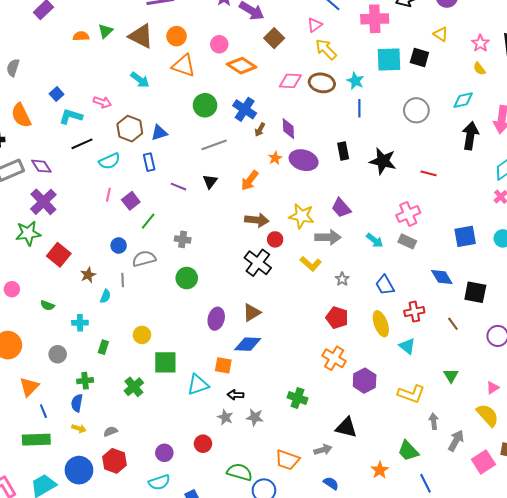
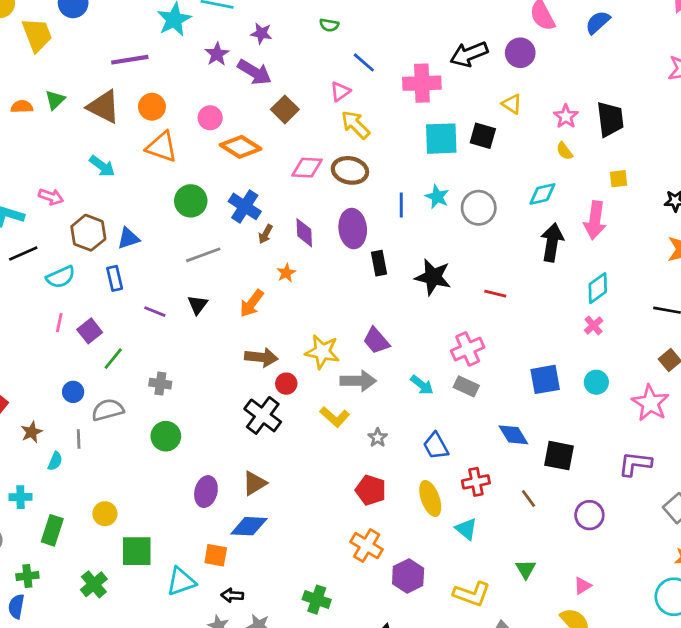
cyan star: (355, 81) -> (437, 197), moved
purple ellipse: (304, 160) -> (353, 229), moved, turned 68
green rectangle: (103, 347) -> (52, 530), size x1.5

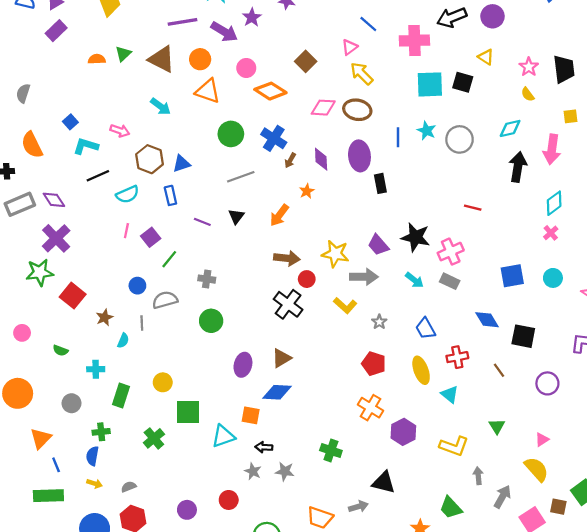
purple arrow: (254, 72) -> (224, 32), moved
black star: (433, 277) -> (416, 237), moved

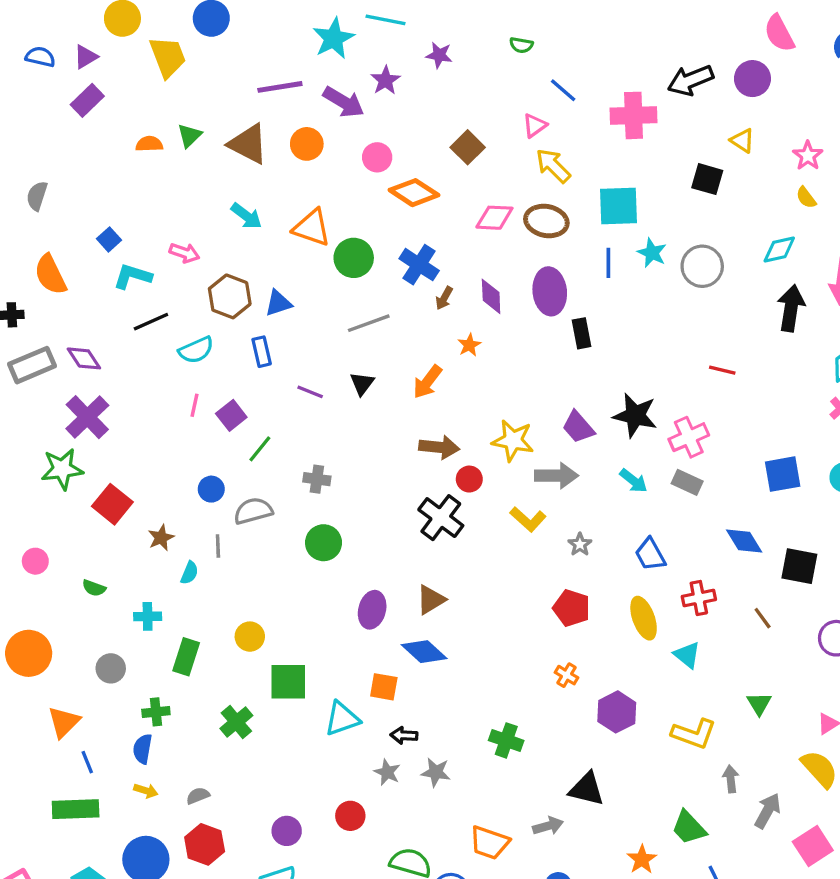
cyan square: (430, 84) -> (618, 206), moved
orange triangle: (208, 91) -> (312, 228), moved
blue diamond: (277, 392) -> (424, 652), turned 40
orange cross: (370, 408) -> (566, 675), size x0.6

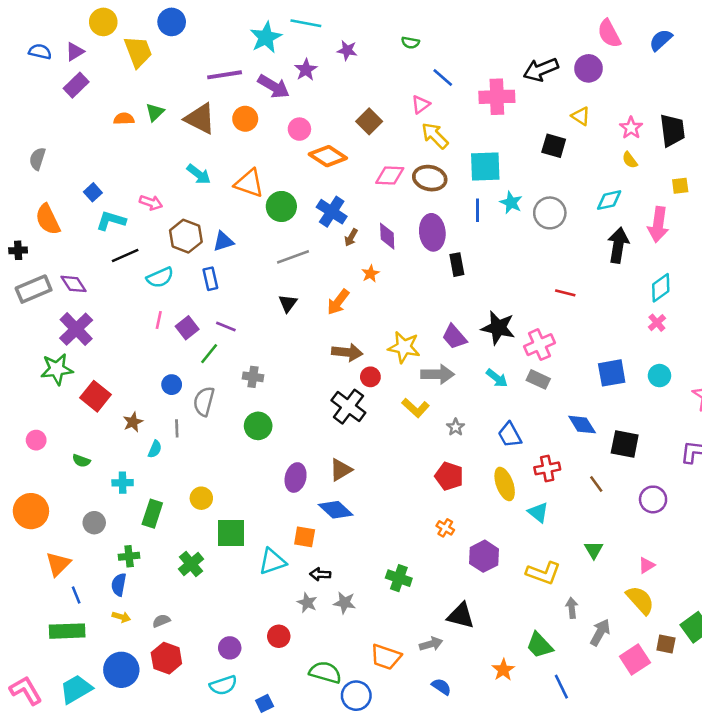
purple line: (310, 392) -> (226, 327), moved
gray semicircle: (253, 511) -> (204, 401), turned -60

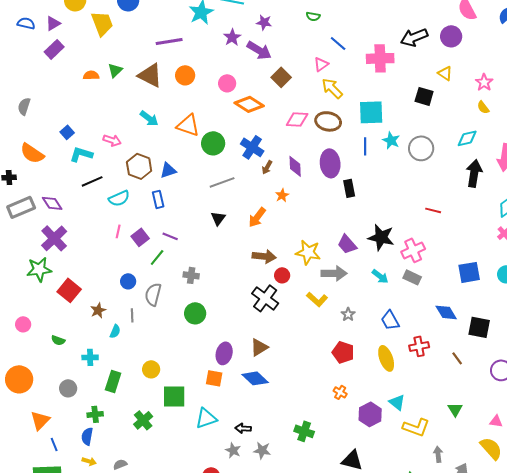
purple arrow: (274, 86) -> (259, 50), moved
orange semicircle: (48, 219) -> (32, 153), turned -30
cyan triangle: (538, 512) -> (397, 402), moved
orange square: (305, 537) -> (214, 378), moved
pink triangle: (647, 565) -> (496, 421), turned 40

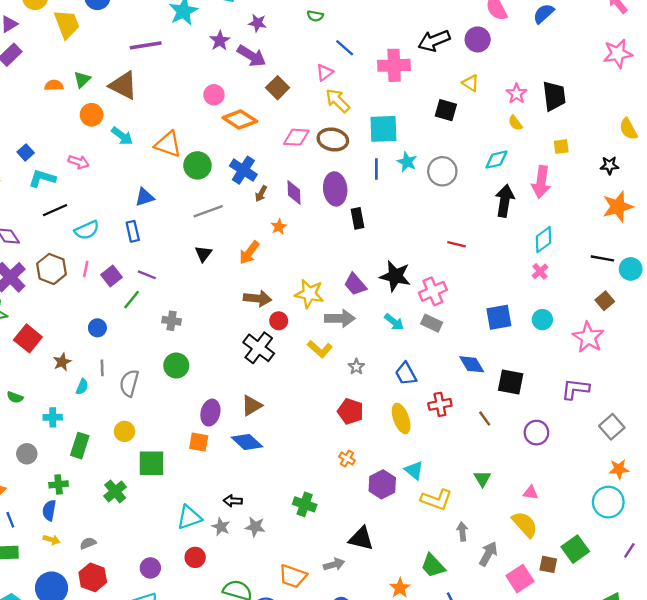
orange circle: (185, 75) -> (92, 115), moved
brown hexagon: (139, 166) -> (52, 269), moved
gray semicircle: (153, 294) -> (129, 383), moved
cyan triangle: (206, 418) -> (189, 517), moved

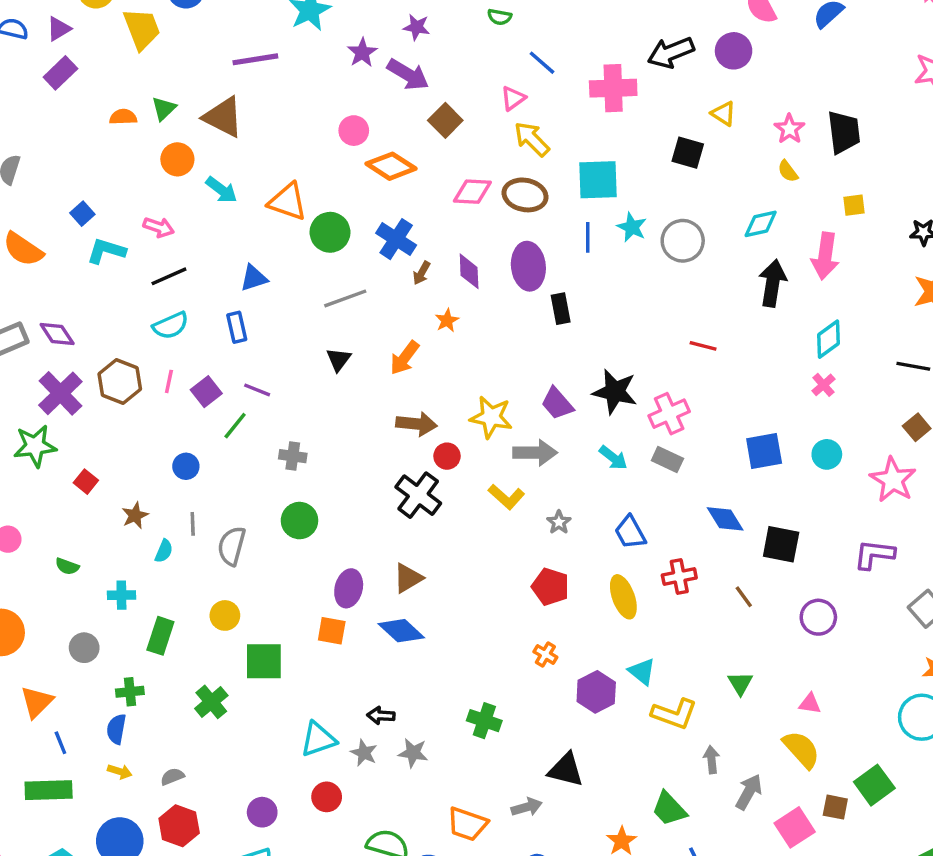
black line: (55, 210) -> (169, 276), moved
red square: (28, 338) -> (86, 482), size x0.6

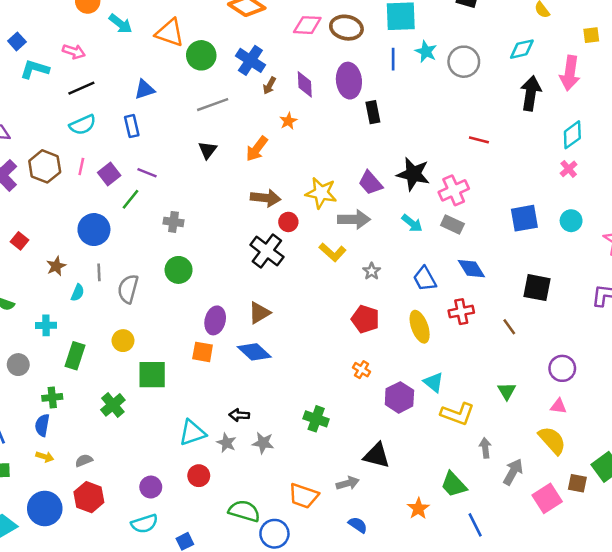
blue circle: (186, 466) -> (94, 230), size x1.6
blue diamond: (725, 519) -> (471, 269), moved
purple circle: (818, 617) -> (562, 368), moved

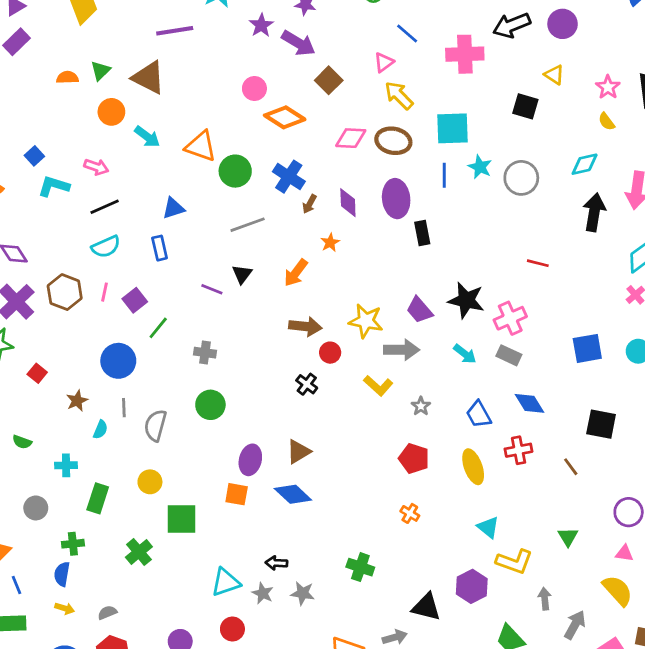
purple line: (147, 173) -> (212, 289), moved
black cross: (267, 251) -> (307, 384), size x0.6
purple hexagon: (399, 397) -> (472, 586), moved

